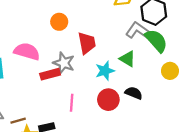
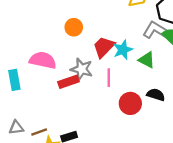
red trapezoid: (87, 43) -> (104, 47), turned -120
cyan star: (105, 71) -> (123, 50), moved
pink line: (72, 103) -> (109, 78), moved

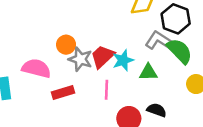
orange circle: (74, 27) -> (66, 45), moved
green triangle: (147, 60) -> (148, 72), turned -30
gray star: (82, 69) -> (80, 59), moved

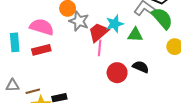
red trapezoid: (103, 56) -> (99, 32), moved
red rectangle: (63, 93) -> (41, 50), moved

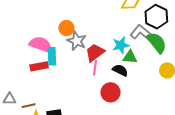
cyan star: (115, 24) -> (121, 45), moved
cyan rectangle: (15, 42) -> (52, 56), moved
black semicircle: (141, 67) -> (120, 70), moved

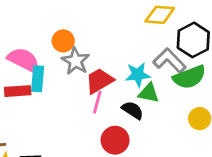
green semicircle: (157, 43) -> (189, 77), turned 100

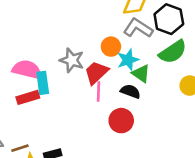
orange circle: (63, 41) -> (111, 47), moved
gray L-shape: (169, 61) -> (138, 28), moved
green triangle: (149, 93) -> (141, 74), turned 36

